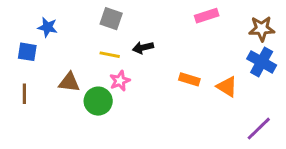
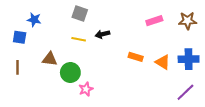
pink rectangle: (207, 16) -> (154, 21), moved
blue cross: (262, 62) -> (189, 59), moved, turned -30
pink star: (120, 81) -> (86, 89), moved

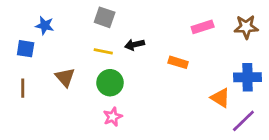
orange rectangle: (136, 57) -> (178, 62), moved
brown triangle: (50, 59) -> (65, 77), turned 42
orange triangle: (163, 62) -> (220, 98), moved
green circle: (70, 73) -> (110, 83), moved

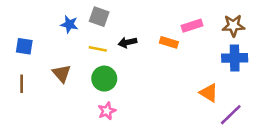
blue star: (45, 26) -> (69, 24), moved
orange rectangle: (178, 62) -> (169, 42), moved
blue cross: (248, 77) -> (235, 58), moved

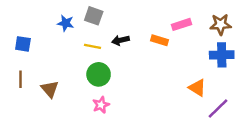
brown triangle: (62, 73) -> (50, 89), moved

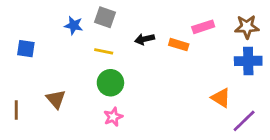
black arrow: (120, 40) -> (145, 39), moved
brown line: (21, 79) -> (16, 110), moved

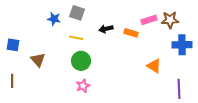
brown star: (247, 27) -> (170, 20), moved
blue square: (26, 49) -> (13, 45), moved
orange triangle: (221, 98) -> (154, 66), moved
brown triangle: (56, 99) -> (38, 60), moved
purple line: (244, 121) -> (179, 89), turned -48

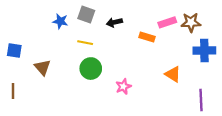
black arrow: (106, 29) -> (114, 22), moved
pink star: (83, 86) -> (123, 87), moved

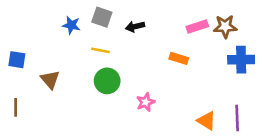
orange rectangle: (147, 37) -> (179, 58), moved
orange triangle: (173, 74) -> (207, 121), moved

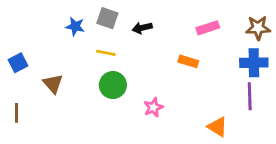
brown star: (225, 26) -> (258, 28), moved
blue square: (17, 60) -> (18, 63), turned -36
purple line: (237, 118) -> (250, 96), moved

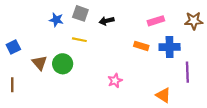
blue cross: (254, 63) -> (170, 47), moved
green circle: (113, 85) -> (63, 64), moved

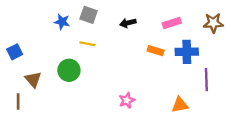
black arrow: (107, 21) -> (128, 23), moved
brown triangle: (40, 63) -> (33, 80), moved
pink star: (115, 81) -> (127, 100), moved
brown line: (12, 85) -> (18, 101), moved
orange triangle: (163, 95) -> (180, 105), turned -42

